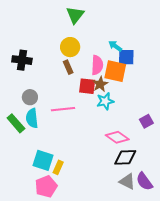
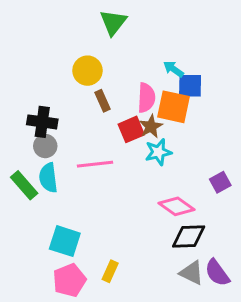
yellow circle: (70, 47) -> (87, 71), moved
black cross: (22, 60) -> (42, 122), moved
red square: (87, 86) -> (131, 129), turned -30
yellow rectangle: (58, 167) -> (110, 271), moved

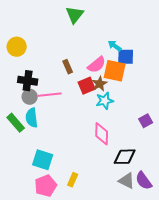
yellow circle: (87, 71) -> (17, 47), moved
pink semicircle: (146, 98) -> (97, 65), turned 48
pink line: (95, 164) -> (50, 95), moved
pink diamond: (176, 206) -> (102, 134), moved, turned 55

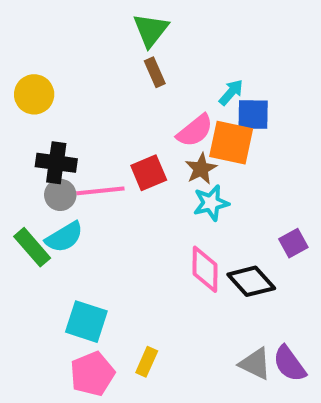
cyan arrow: (115, 46) -> (231, 92), turned 96
brown rectangle: (68, 67) -> (155, 72), moved
red square: (87, 86) -> (149, 173), moved
cyan semicircle: (32, 118) -> (64, 237), turned -114
black diamond: (125, 157) -> (251, 281), moved, turned 50

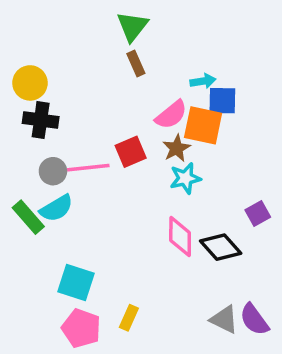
cyan arrow: (231, 92) -> (203, 81), turned 40
black cross: (56, 163) -> (41, 120), moved
pink pentagon: (92, 374) -> (81, 328), turned -30

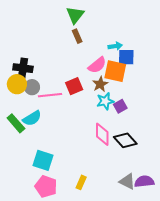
yellow circle: (30, 83) -> (17, 84), moved
gray circle: (53, 171) -> (32, 87), moved
purple square: (258, 214) -> (120, 106), moved
yellow rectangle: (129, 318) -> (81, 182), moved
purple semicircle: (254, 319) -> (144, 181), turned 120

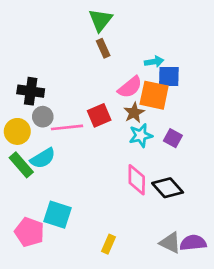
yellow circle: (17, 84) -> (17, 131), moved
purple square: (120, 106) -> (173, 138), moved, turned -32
pink pentagon: (46, 186) -> (29, 232), moved

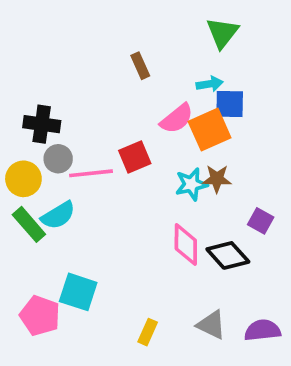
green triangle: (100, 20) -> (222, 33), moved
orange square: (154, 95) -> (210, 130), turned -36
brown star: (134, 113) -> (217, 179), moved, turned 30
purple square: (173, 138) -> (261, 221), moved
gray triangle: (170, 243) -> (211, 325), moved

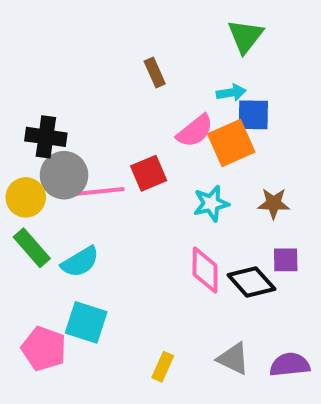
gray circle: (58, 159) -> (64, 175), size x1.5
brown star: (217, 179) -> (274, 203), moved
cyan semicircle: (58, 215) -> (80, 262), moved
purple square: (261, 221) -> (286, 260), moved, turned -30

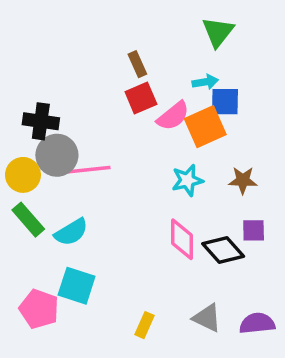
red square: (149, 173) -> (141, 98), moved

